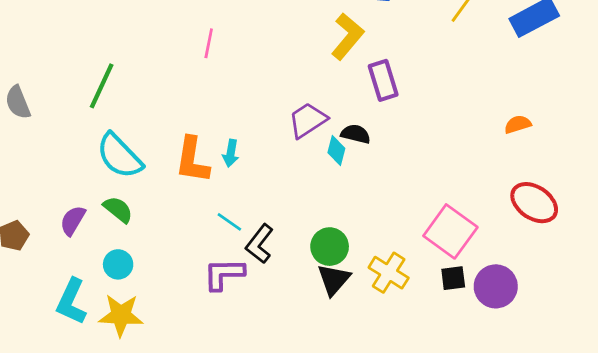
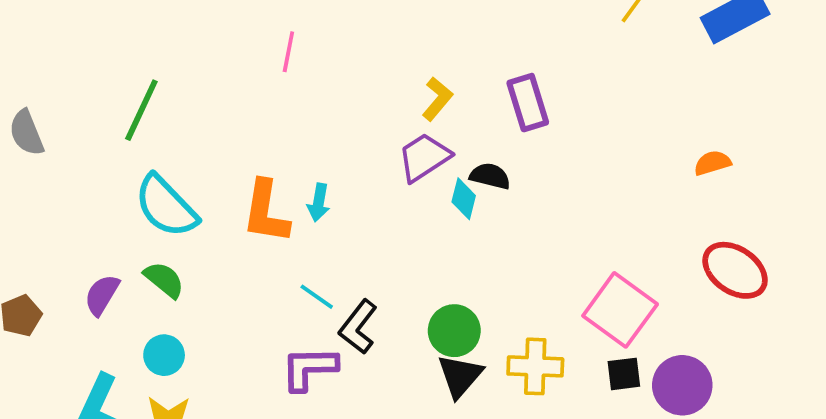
yellow L-shape: (347, 36) -> (437, 99), moved, size x0.7
yellow cross: (389, 273) -> (535, 366), turned -30

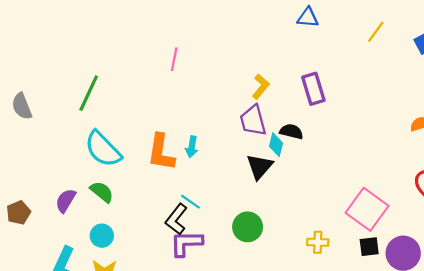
purple trapezoid: (424, 157) -> (253, 121), turned -72
black L-shape: (358, 327) -> (176, 219), moved
green circle: (454, 331) -> (248, 227), moved
yellow cross: (535, 366) -> (318, 242), size x0.7
black triangle: (460, 376) -> (260, 167), moved

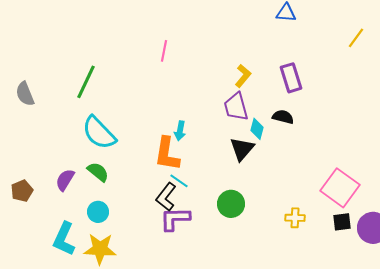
yellow line: (376, 32) -> (356, 38), moved
black semicircle: (291, 132) -> (283, 117), moved
orange L-shape: (161, 152) -> (167, 154), moved

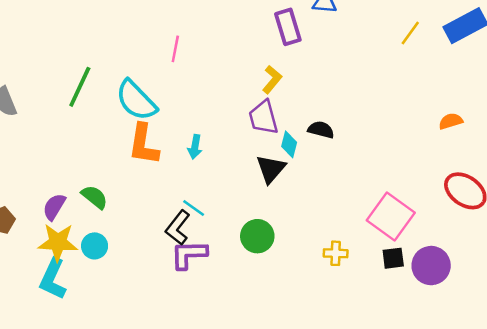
purple rectangle: (291, 78) -> (288, 27), moved
cyan semicircle: (99, 133) -> (136, 100), moved
orange L-shape: (167, 154) -> (143, 144), moved
yellow star: (100, 249) -> (58, 242), moved

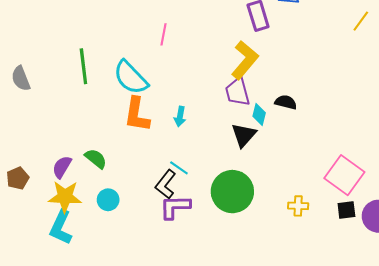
yellow L-shape: (272, 80) -> (245, 60), size x1.6
green line: (80, 87) -> (83, 66), turned -32
green circle: (257, 236) -> (232, 192), size x1.5
cyan circle: (95, 246) -> (108, 200), moved

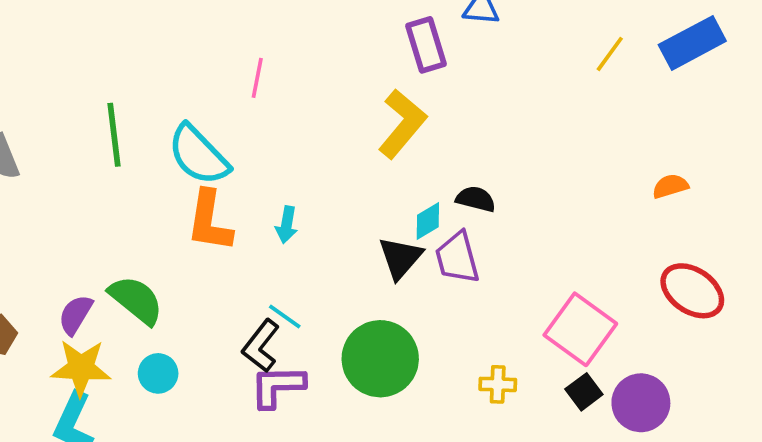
purple trapezoid: (238, 92) -> (457, 258), moved
cyan diamond: (259, 115) -> (428, 221), turned 45
green semicircle: (96, 159) -> (136, 300), size x1.4
black square: (346, 210) -> (584, 392), turned -30

